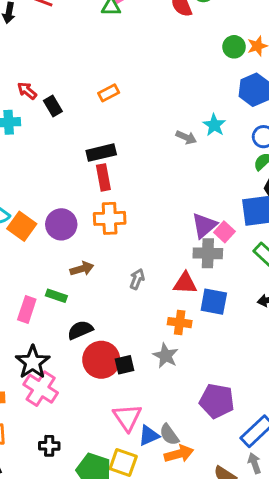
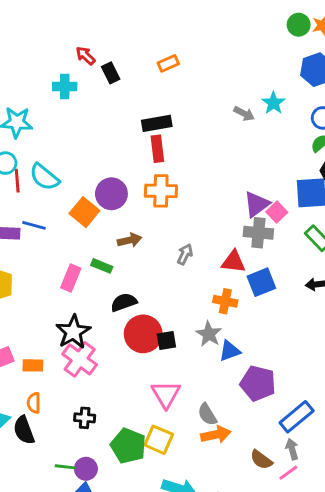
orange square: (22, 226) -> (84, 212), moved
blue square: (214, 302) -> (261, 282), turned -36
blue triangle: (149, 435) -> (230, 351), moved

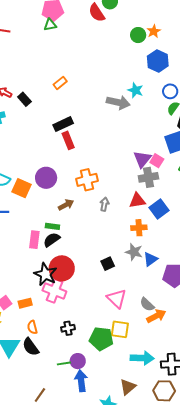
gray arrow: (244, 114) -> (118, 102), size x1.6
orange cross: (161, 191) -> (87, 180), moved
orange square: (84, 212) -> (21, 188), moved
black semicircle: (124, 302) -> (52, 240), moved
red circle: (143, 334) -> (62, 268), moved

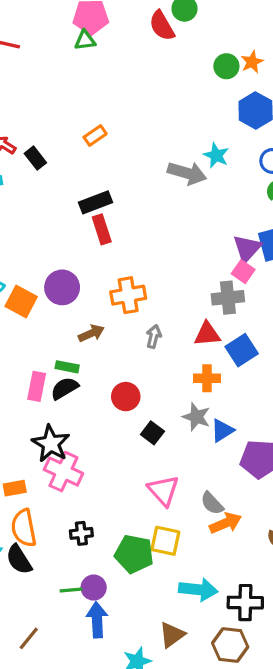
purple triangle: (142, 159) -> (247, 248), moved
black square: (108, 264) -> (152, 433), turned -32
red circle: (62, 268) -> (126, 397), moved, size x0.7
orange semicircle: (32, 327) -> (24, 528), size x1.6

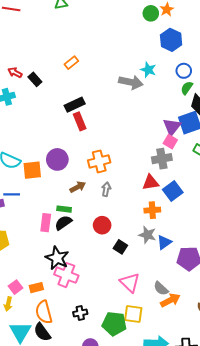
orange square: (21, 302) -> (32, 170), turned -30
gray arrow: (154, 337) -> (106, 189), moved

